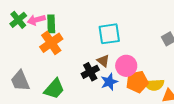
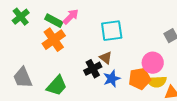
pink arrow: (36, 20) -> (71, 17), moved, turned 150
green rectangle: (51, 24) -> (54, 21), turned -60
pink circle: (126, 66) -> (153, 63), moved

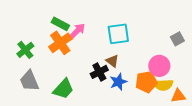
green cross: (21, 17) -> (25, 50), moved
pink arrow: (71, 17) -> (77, 31), moved

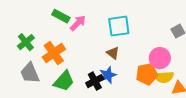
orange cross: (60, 43) -> (54, 53), moved
black cross: (99, 72) -> (95, 81), moved
blue star: (118, 82) -> (108, 75), moved

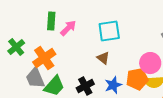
green rectangle: (61, 16) -> (51, 21), turned 66
gray trapezoid: (30, 73) -> (35, 78), moved
blue star: (108, 75) -> (113, 85), moved

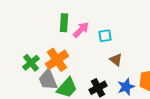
cyan square: (109, 31) -> (105, 36), moved, size x0.6
green cross: (16, 47) -> (31, 63), moved

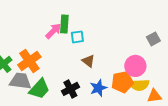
green rectangle: (64, 23) -> (64, 24), moved
gray trapezoid: (48, 80) -> (20, 81), turned 120

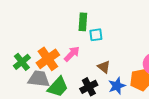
pink arrow: (53, 31) -> (72, 54), moved
brown triangle: (88, 61) -> (104, 67), moved

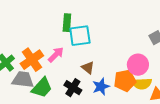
cyan square: (96, 35) -> (80, 36), size x1.6
black cross: (89, 87) -> (73, 88), turned -30

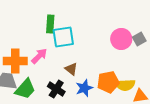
orange cross: (32, 60) -> (15, 61), turned 35
pink circle: (138, 65) -> (121, 39), moved

